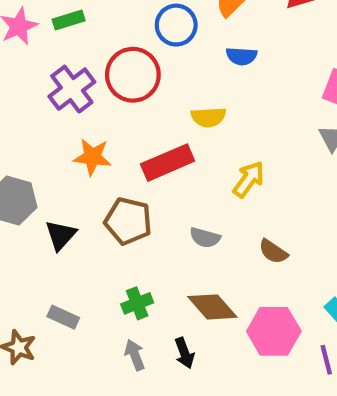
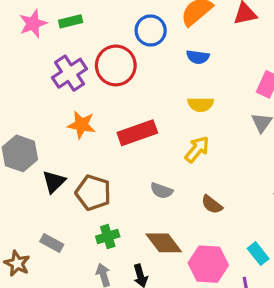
yellow semicircle: (208, 117) -> (201, 104), moved
brown pentagon: (128, 221) -> (93, 193), moved

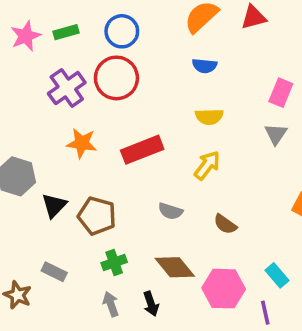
blue circle: (151, 30) -> (122, 31), moved

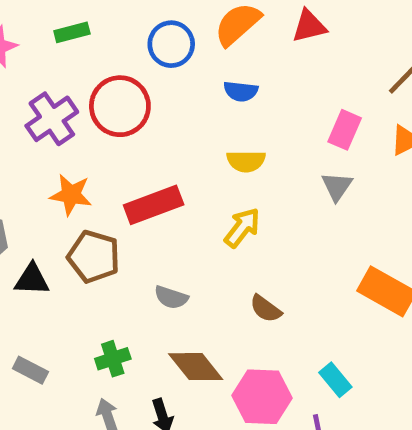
blue circle: (122, 31) -> (171, 44), moved
green rectangle: (66, 32) -> (72, 32), moved
black triangle: (54, 206) -> (32, 279), turned 48
gray semicircle: (170, 211) -> (171, 297), moved
brown pentagon: (97, 216) -> (94, 257), moved

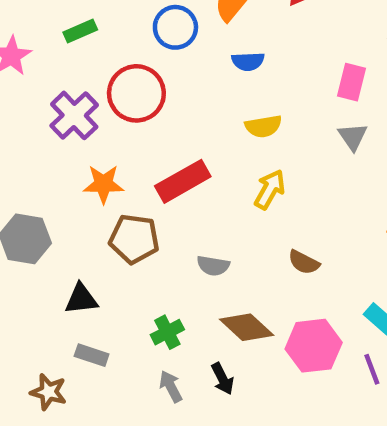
black triangle: (32, 279) -> (81, 299), moved

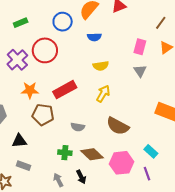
brown semicircle: (304, 262) -> (118, 126), size x1.6
green cross: (167, 332) -> (65, 153), moved, turned 32

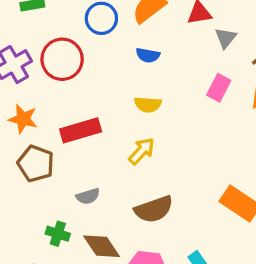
gray triangle: (140, 71) -> (226, 38), moved
brown semicircle: (118, 126) -> (154, 209), turned -60
gray semicircle: (78, 127) -> (88, 196), turned -40

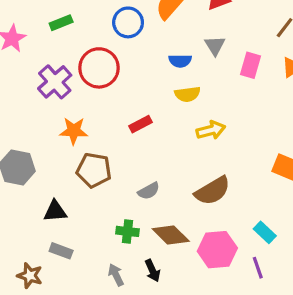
gray triangle: (226, 38) -> (215, 46), moved
blue semicircle: (148, 55) -> (180, 61), moved
red rectangle: (81, 130) -> (140, 124), moved, size x0.6
yellow arrow: (142, 151) -> (211, 130), moved, turned 44

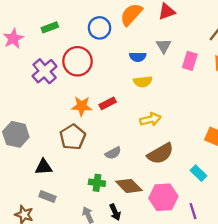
yellow arrow: (211, 130) -> (150, 119), moved
orange star: (74, 131) -> (82, 106), moved
brown pentagon: (94, 170) -> (73, 137), turned 30
cyan rectangle: (265, 232) -> (198, 173), moved

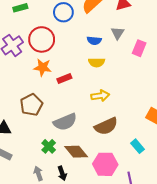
orange star: (82, 106) -> (43, 67), moved
gray semicircle: (113, 153) -> (65, 122), size x1.6
green cross: (97, 183) -> (49, 146), turned 32

